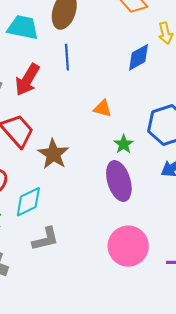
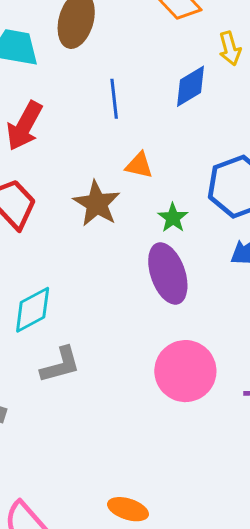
blue line: (67, 57) -> (114, 99), moved
brown star: (53, 154) -> (97, 204), moved

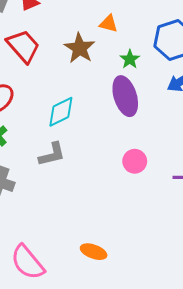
cyan diamond: (33, 310) -> (61, 112), moved
pink circle: (185, 371) -> (135, 161), size x0.6

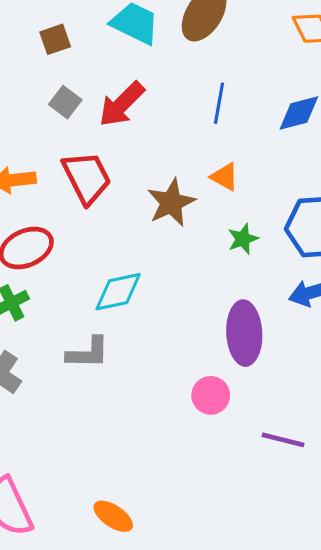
purple ellipse: (125, 96) -> (244, 333), moved

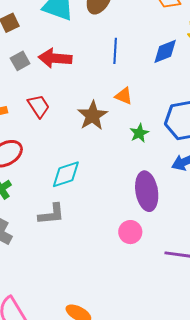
gray square: (65, 102) -> (20, 61), turned 30
red arrow: (122, 104) -> (55, 58), turned 56
red trapezoid: (87, 178) -> (39, 106), size x0.7

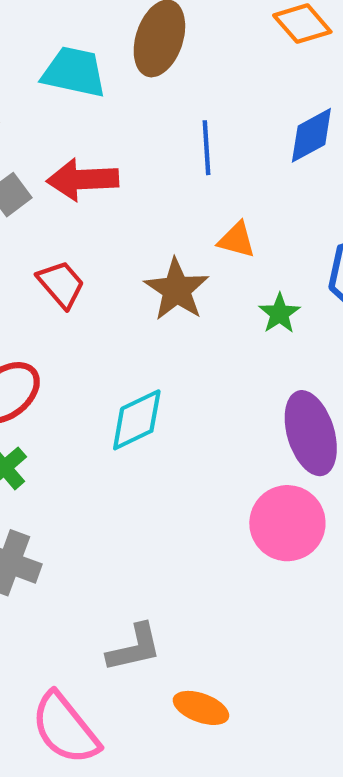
gray L-shape: (51, 214) -> (134, 648), moved
pink circle: (130, 232) -> (287, 523), size x1.5

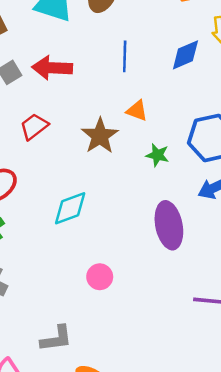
red trapezoid: (61, 284) -> (34, 127), turned -92
green star: (279, 313) -> (157, 155), turned -30
pink circle: (287, 523) -> (100, 277), moved, size x0.6

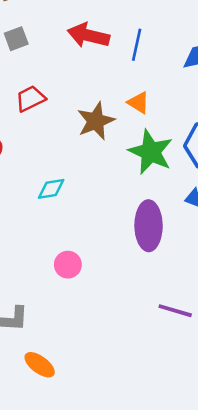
red arrow: (52, 68) -> (88, 35), moved
green star: (157, 155) -> (151, 152), size x1.8
cyan diamond: (70, 208) -> (51, 189), size x0.7

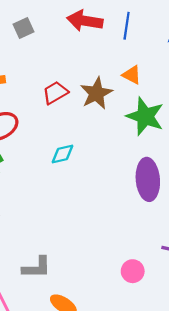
red trapezoid: (30, 99) -> (55, 93), moved
pink circle: (68, 265) -> (133, 271), moved

